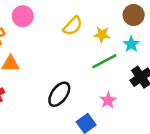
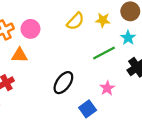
pink circle: (23, 16) -> (31, 29), moved
yellow star: (102, 34) -> (103, 20), moved

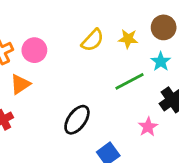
orange triangle: (20, 55) -> (20, 84), turned -35
pink star: (107, 88) -> (148, 127), moved

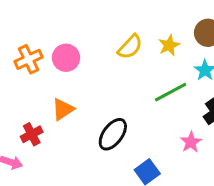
yellow star: (128, 39) -> (169, 45), turned -30
orange triangle: (20, 84) -> (63, 109), moved

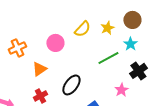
pink circle: (66, 58) -> (55, 43), moved
orange cross: (29, 59) -> (17, 48), moved
red cross: (32, 134) -> (40, 96), moved

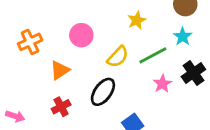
yellow star: (107, 28) -> (137, 20), moved
yellow semicircle: (82, 29) -> (118, 57), moved
pink star: (121, 90) -> (162, 84), moved

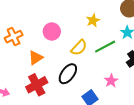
pink star: (162, 84) -> (111, 81), moved
red cross: (61, 107) -> (37, 85), size x1.5

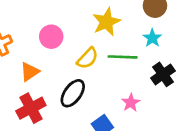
yellow star: (93, 20) -> (106, 22), size x1.5
green line: (105, 47) -> (123, 57), turned 30

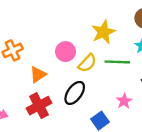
pink circle: (51, 37) -> (65, 52), moved

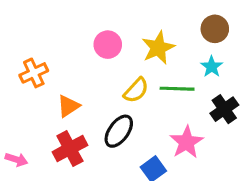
pink circle: (65, 52) -> (108, 45), moved
pink star: (124, 101) -> (186, 142), size x1.5

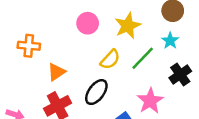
orange cross: (34, 73) -> (29, 46), turned 30
green line: (177, 89) -> (143, 58), turned -48

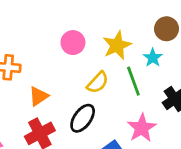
cyan star: (170, 41) -> (153, 58), moved
green line: (143, 58) -> (133, 81), turned -64

